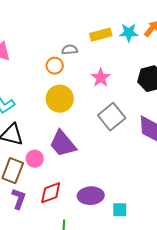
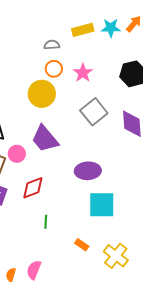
orange circle: (55, 66) -> (54, 69), moved
purple ellipse: (91, 196) -> (88, 171), moved
cyan square: (120, 210) -> (102, 205), size x1.8

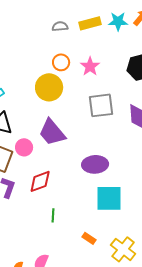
gray semicircle: (52, 45) -> (60, 26), moved
gray square: (94, 112) -> (101, 105), turned 32

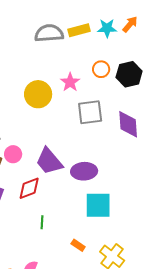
gray semicircle: (60, 26) -> (49, 33), size x1.8
orange circle: (61, 62) -> (101, 69), moved
pink star: (90, 66) -> (70, 82), moved
purple trapezoid: (52, 132) -> (49, 161), moved

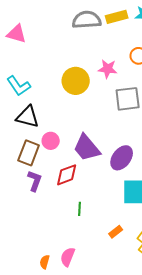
pink star: (70, 82) -> (108, 69), turned -30
purple ellipse: (84, 171) -> (122, 158), turned -50
orange rectangle: (78, 245) -> (116, 232), turned -72

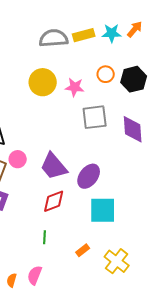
yellow circle: (76, 81) -> (43, 82), moved
red diamond: (67, 175) -> (54, 201), moved
green line: (80, 209) -> (45, 237), moved

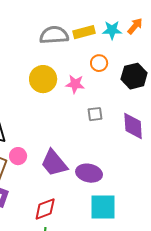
orange circle: (106, 74) -> (99, 63), moved
gray square: (95, 117) -> (95, 114), size x0.6
purple ellipse: (89, 176) -> (89, 173), turned 65
red diamond: (54, 201) -> (45, 209), moved

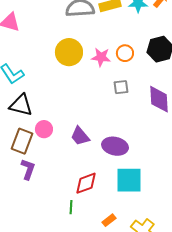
orange circle: (99, 63) -> (125, 53), moved
purple trapezoid: (54, 163) -> (80, 136), size x0.7
red diamond: (45, 209) -> (86, 183), moved

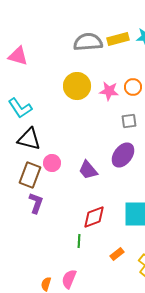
purple ellipse: (115, 146) -> (123, 155), moved, turned -65

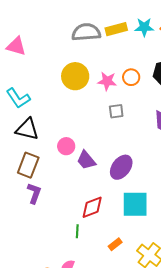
gray square: (129, 121) -> (116, 111), moved
purple ellipse: (123, 155) -> (121, 167), moved
pink circle: (52, 163) -> (66, 146), moved

